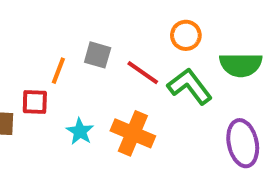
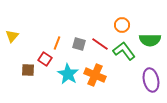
gray square: (98, 55) -> (79, 44), moved
red square: (35, 102) -> (45, 59), turned 32
cyan star: (80, 131) -> (68, 74), size x1.5

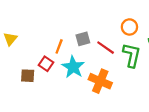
gray square: (79, 44) -> (83, 39), moved, turned -32
green L-shape: (124, 51) -> (132, 55), turned 50
cyan star: (68, 74) -> (73, 67), moved

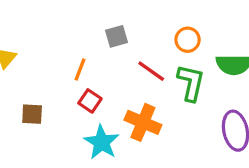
gray square: (83, 39) -> (116, 36), moved
red square: (46, 64) -> (90, 101), moved
cyan star: (73, 67) -> (102, 142), moved

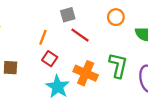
red line: (151, 71) -> (80, 35), moved
green L-shape: (191, 83) -> (118, 65), moved

